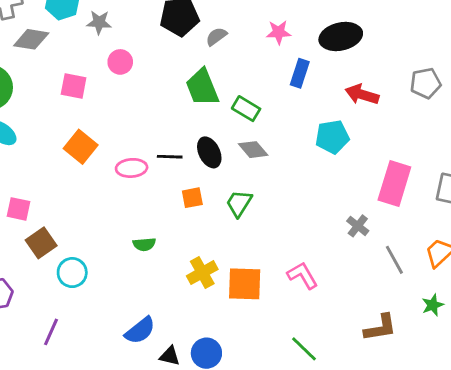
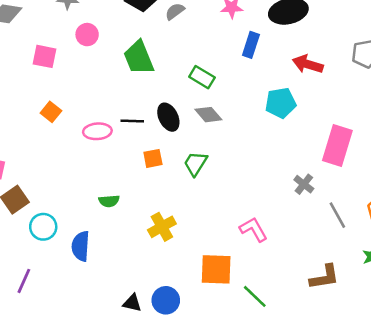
green trapezoid: (202, 87) -> (139, 58), moved
orange square: (81, 147) -> (51, 112), size x0.7
orange square: (245, 284) -> (216, 269), moved
blue semicircle: (140, 331) -> (81, 246), moved, turned 132

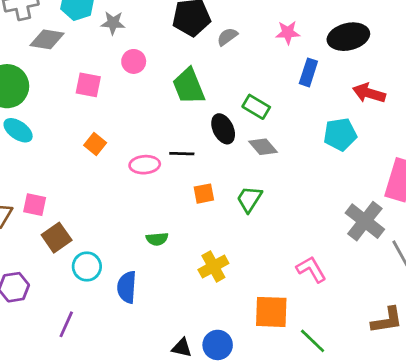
black ellipse: (168, 117) -> (223, 129), moved
gray cross: (304, 184) -> (365, 221), size x1.8

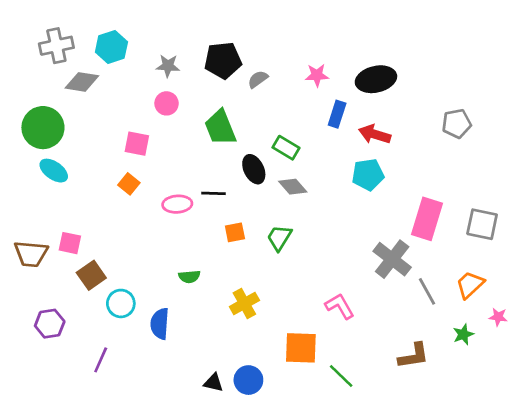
gray star: (113, 23) -> (168, 66), moved
pink square: (88, 85) -> (137, 144), moved
red arrow: (369, 93) -> (375, 134), moved

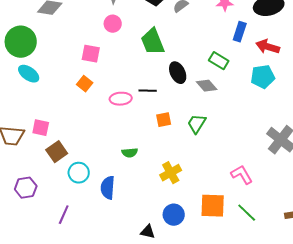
green rectangle: (286, 148) -> (219, 61), moved
green line: (341, 376) -> (247, 213), moved
blue circle: (248, 380) -> (174, 215), moved

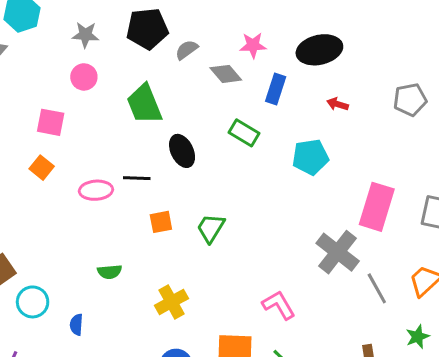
red arrow: (268, 47) -> (338, 104), moved, size x0.6
gray diamond: (207, 86) -> (226, 74), moved
blue semicircle: (108, 188) -> (76, 325), size x0.6

